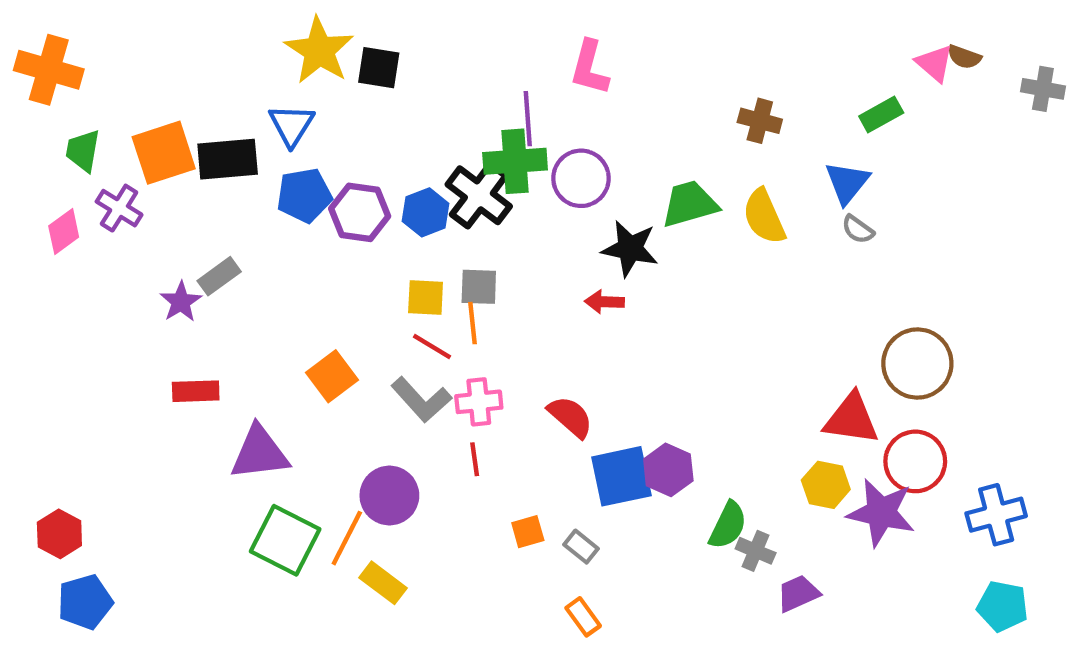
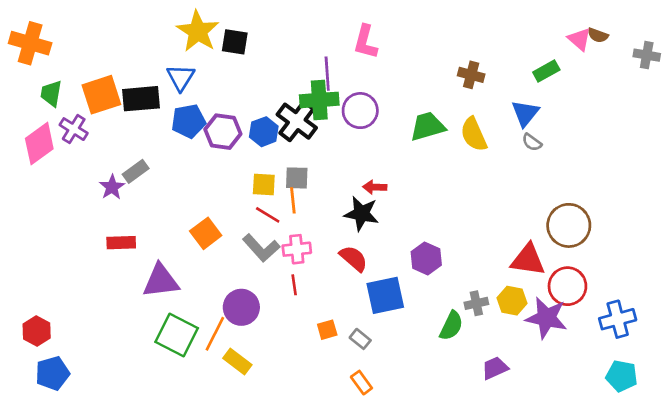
pink diamond: (64, 232) -> (39, 144), size x1.5
black star: (630, 249) -> (361, 214), moved
purple hexagon: (668, 470) -> (426, 258), moved
gray cross: (756, 551) -> (476, 303), moved, turned -35

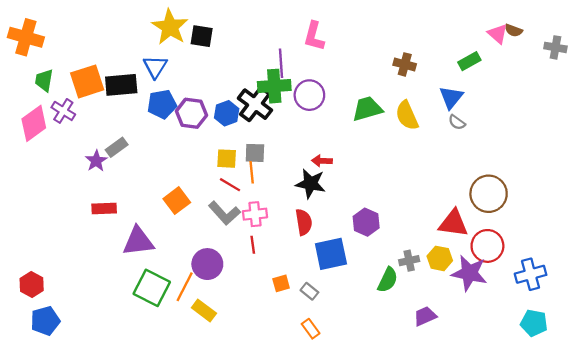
red semicircle: (354, 258) -> (304, 222), turned 40

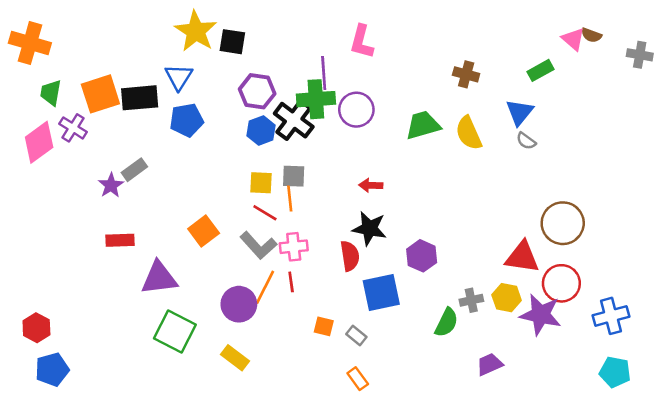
purple hexagon: (191, 113) -> (257, 91), moved
black star: (311, 184) -> (369, 228), moved
orange square: (281, 283) -> (324, 326), turned 30
orange line: (185, 287) -> (265, 287), moved

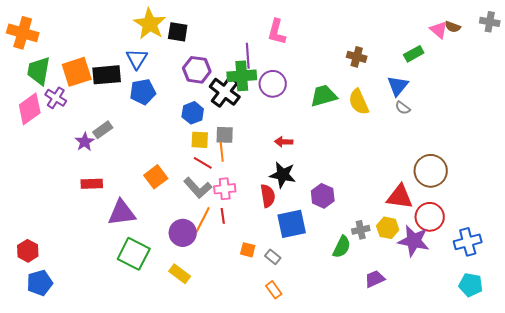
gray cross: (640, 55) -> (490, 22), moved
green trapezoid: (51, 93) -> (39, 71), size x1.4
blue hexagon: (261, 131) -> (193, 113), moved

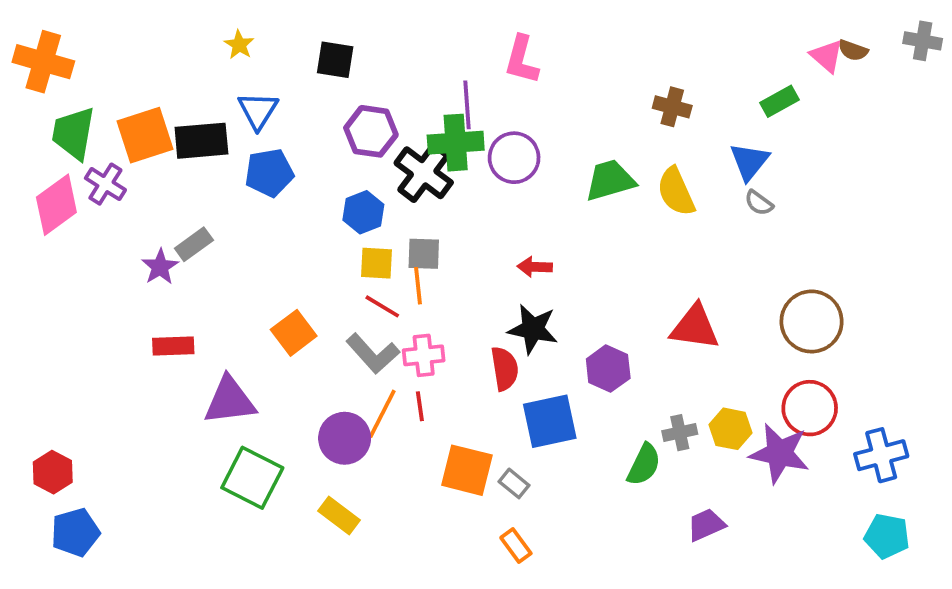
yellow star: (150, 24) -> (239, 45), moved, size x0.5
red triangle: (400, 197) -> (695, 327), moved
orange square: (248, 250) -> (467, 470), size x1.8

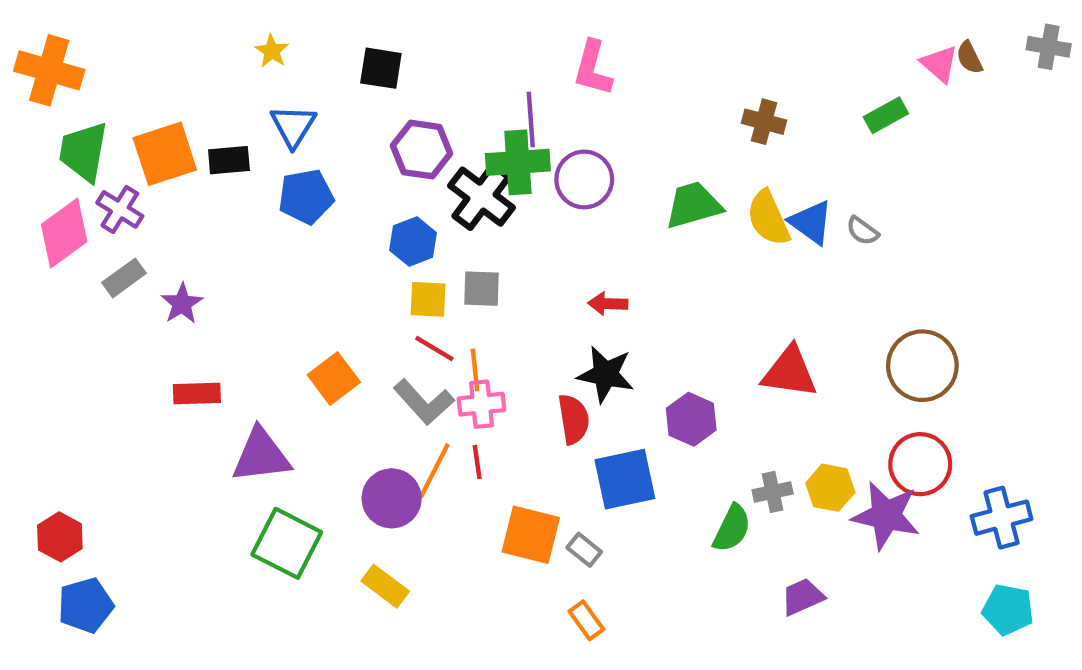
brown semicircle: (853, 50) -> (969, 57), turned 44
black rectangle: (201, 141) -> (229, 160), size x0.7
blue triangle: (749, 161) -> (811, 222), moved, turned -33
gray rectangle: (194, 244) -> (124, 278), moved
orange line: (418, 286) -> (475, 370), moved

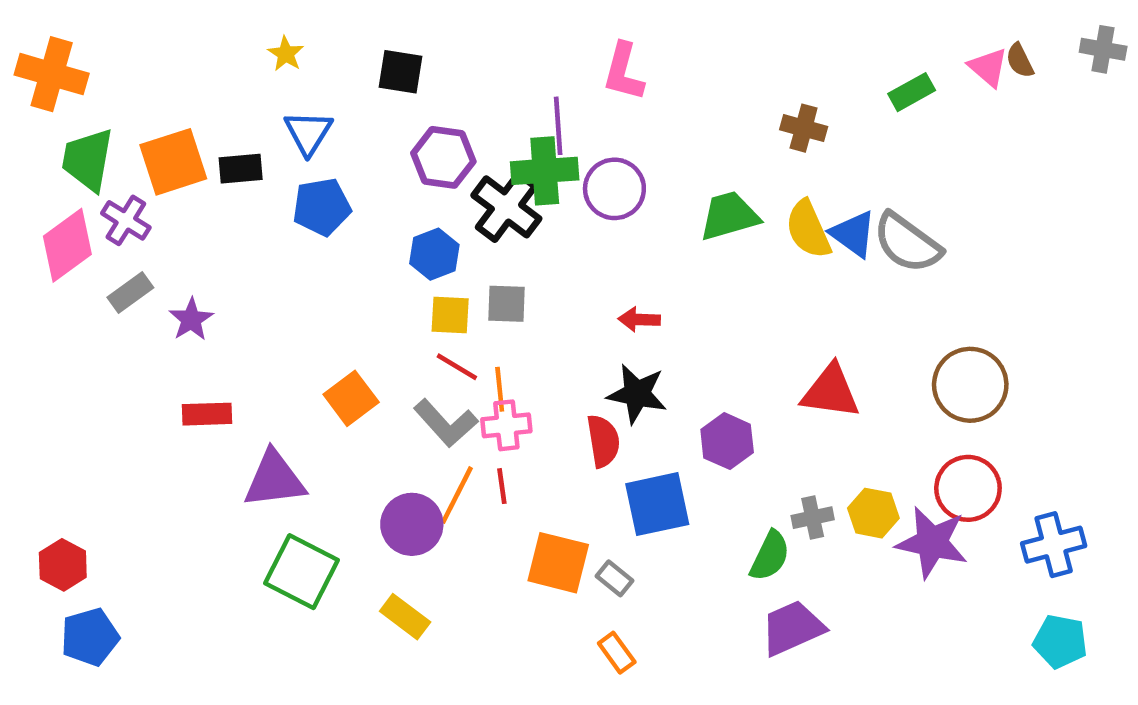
green rectangle: (886, 115) -> (912, 92), moved
gray semicircle: (862, 231) -> (907, 243), size x2.0
purple trapezoid: (803, 597) -> (792, 628), moved, size x1.4

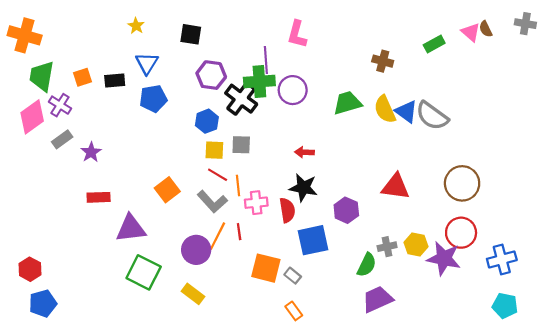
orange square: (173, 162) -> (82, 77), size x0.6
pink cross: (506, 425) -> (256, 203), moved

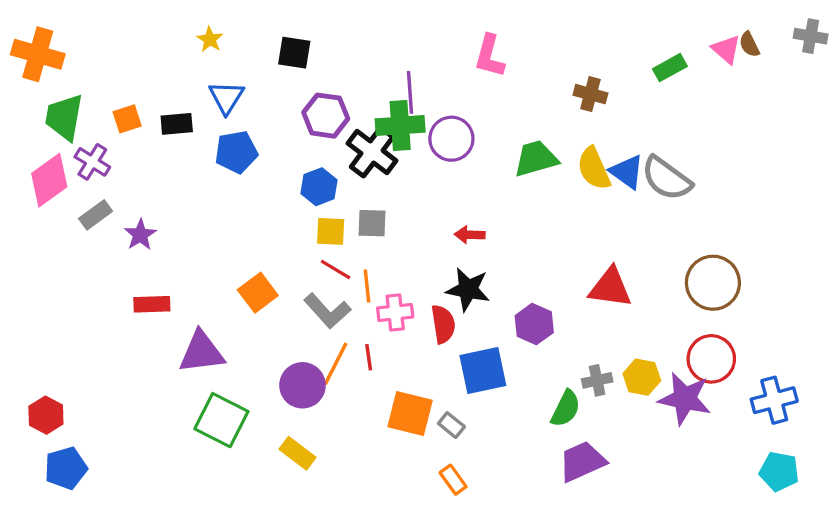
pink L-shape: (297, 34) -> (489, 56), moved

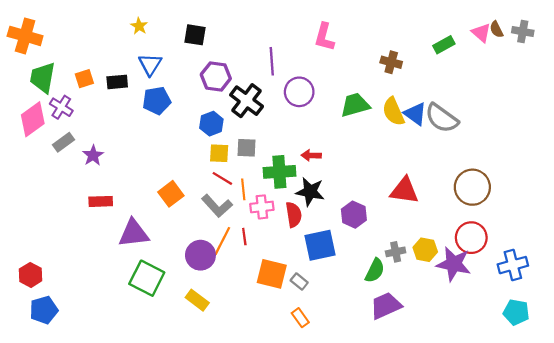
gray cross: (811, 36) -> (523, 32), moved
green cross: (400, 125) -> (279, 172), moved

